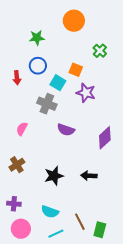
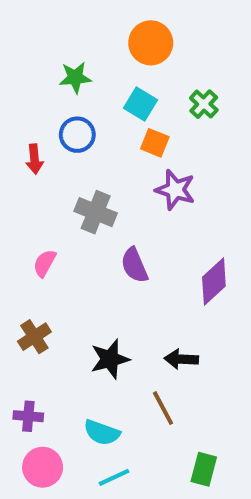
cyan square: (58, 83) -> (141, 104), moved
purple semicircle: (66, 130) -> (134, 265), turned 48
brown line: (80, 222) -> (163, 408), moved

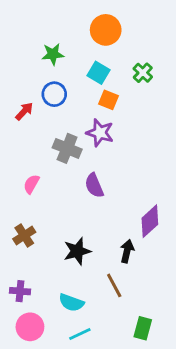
red arrow: (34, 159) -> (24, 111), turned -132
purple star: (175, 190) -> (100, 133), moved
purple diamond: (214, 282) -> (150, 221), moved
black arrow: (181, 359) -> (127, 251), turned 100

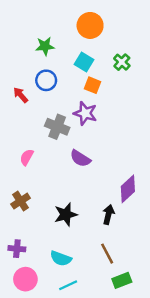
red arrow: (24, 111) -> (21, 95), turned -84
purple semicircle: (94, 186) -> (80, 158), turned -35
brown line: (114, 285) -> (107, 254), moved
green rectangle: (143, 328) -> (122, 280), turned 54

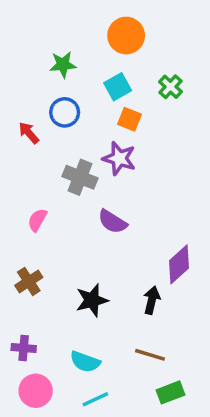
cyan square: (84, 62) -> (118, 87), turned 30
brown line: (107, 254) -> (150, 355), turned -45

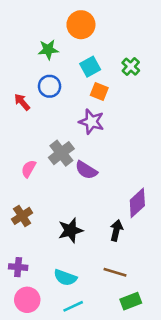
orange circle: (126, 36) -> (81, 25), moved
gray cross: (80, 177) -> (61, 153), moved, turned 30

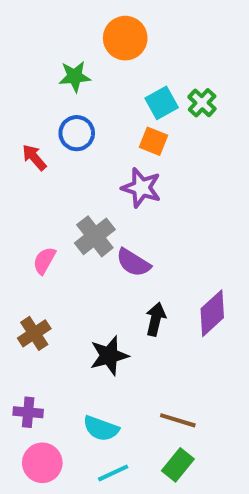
cyan square: (90, 67) -> (162, 103), moved
black arrow: (116, 230) -> (156, 319), moved
green rectangle: (131, 301) -> (178, 465), moved, turned -30

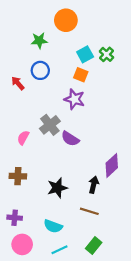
black arrow: (156, 319) -> (94, 185), moved
brown cross: (34, 333) -> (18, 176), turned 35
brown line: (178, 420) -> (89, 211), moved

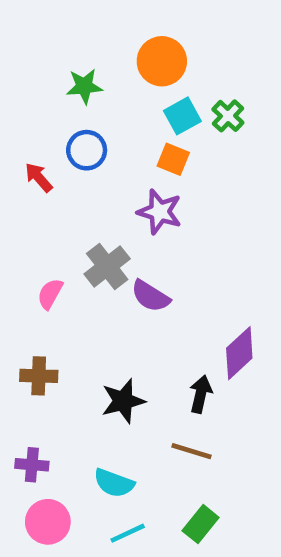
orange circle: (66, 20) -> (162, 61), moved

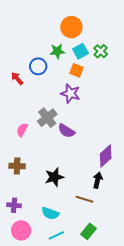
green star: (84, 86) -> (57, 51), moved
black arrow: (201, 394) -> (98, 180), moved

